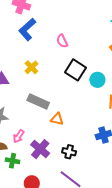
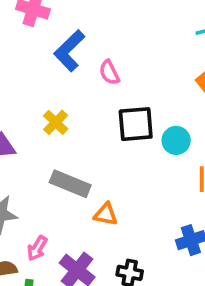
blue L-shape: (27, 29) -> (69, 51), moved
black square: (76, 70) -> (136, 124), turned -35

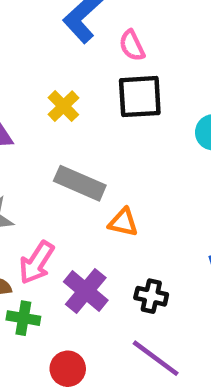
black square: (136, 124) -> (140, 97), moved
pink arrow: (37, 248) -> (37, 263), size x1.4

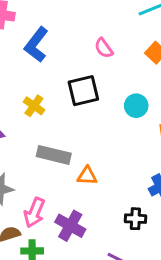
pink semicircle: (132, 46) -> (104, 48), moved
black cross: (151, 296) -> (135, 219), moved

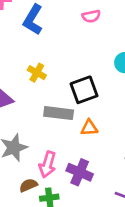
pink semicircle: (104, 48) -> (91, 16), turned -60
black square: (83, 91) -> (84, 90), moved

